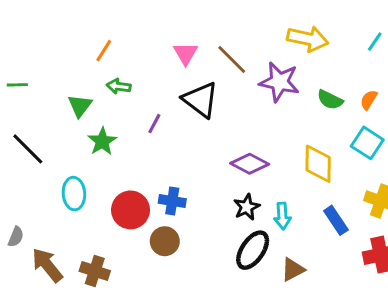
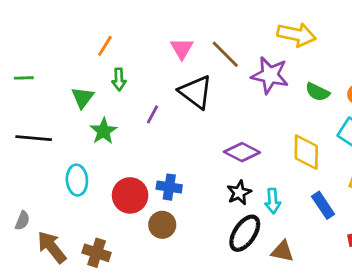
green arrow: (119, 86) -> (119, 79), turned -100
black line: (28, 149) -> (34, 138), turned -40
brown triangle: (293, 269) -> (283, 251), turned 40

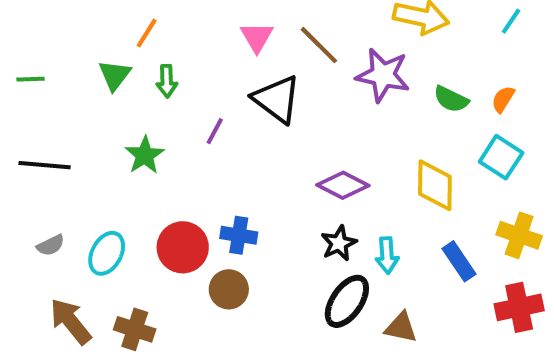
green triangle: (83, 98) -> (115, 75), moved
cyan ellipse: (77, 180) -> (107, 253), moved, turned 32
gray semicircle: (22, 221) -> (51, 245), moved, turned 42

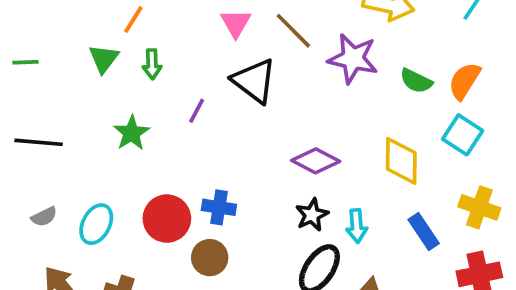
orange semicircle: (503, 99) -> (464, 81), size x1.5

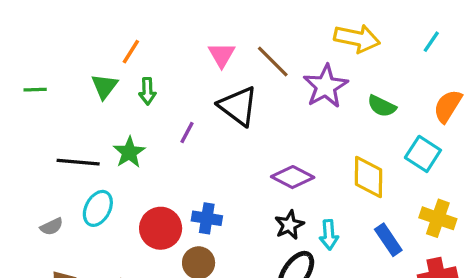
purple star: (353, 59) -> (326, 86), turned 30
orange semicircle: (464, 81) -> (448, 106), moved
black line: (39, 142) -> (78, 162), moved
cyan ellipse: (96, 224) -> (98, 208), moved

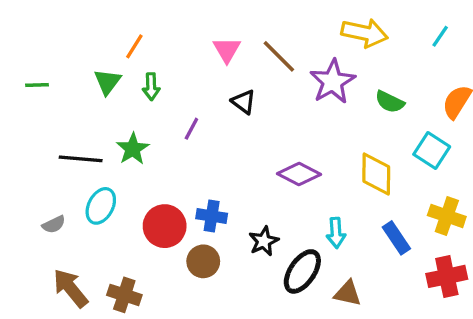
black triangle: (238, 106) -> (244, 102), size x0.6
black star: (289, 225) -> (264, 241), moved

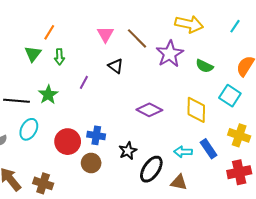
cyan arrow: (336, 233) -> (183, 152), moved, turned 96

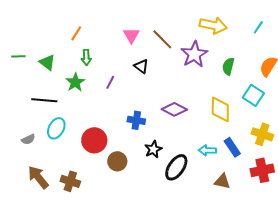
green triangle: (33, 54) -> (47, 62), moved, turned -30
green semicircle: (204, 66) -> (228, 66), turned 78
green star: (48, 95) -> (75, 82), moved
blue cross: (96, 135) -> (136, 120), moved
brown triangle: (179, 182) -> (222, 181), moved

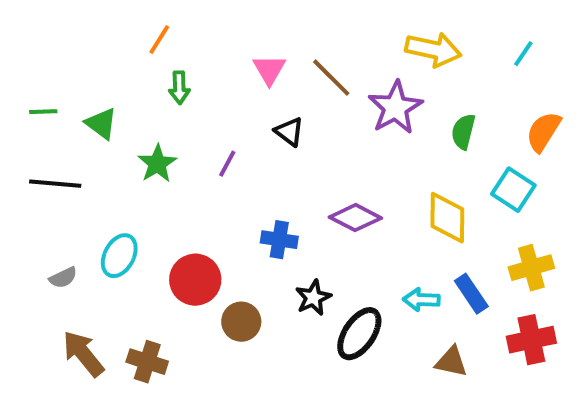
orange line: (76, 33) -> (159, 40), moved
green arrow: (86, 57) -> (179, 88), moved
black line: (44, 100) -> (55, 184), moved
yellow cross: (262, 134) -> (531, 268), turned -35

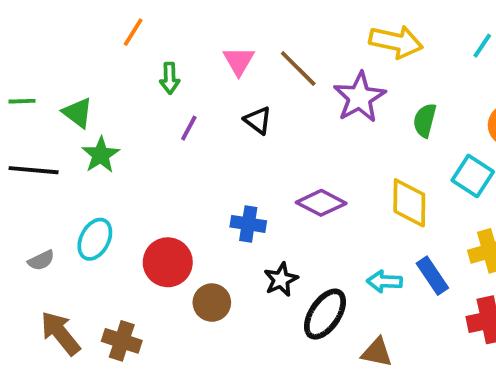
green arrow: (179, 88) -> (170, 78), moved
green star: (157, 164) -> (101, 155), moved
purple line: (227, 164) -> (189, 128), moved
brown triangle: (451, 362) -> (377, 352), moved

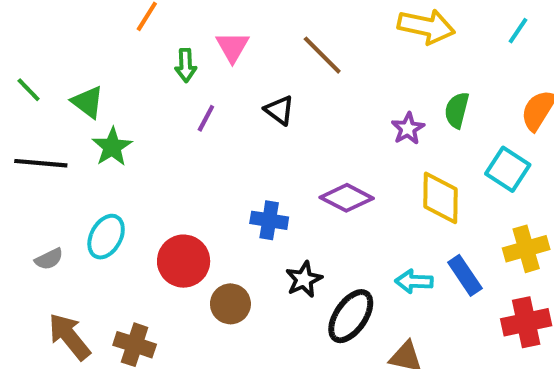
pink triangle: (239, 61) -> (232, 47), moved
purple star: (360, 97) -> (408, 129), moved, size x0.6
green line: (22, 101) -> (29, 90), turned 48

